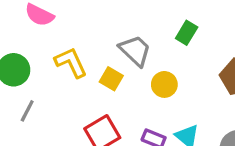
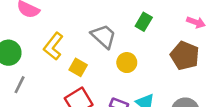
yellow L-shape: (71, 62) -> (53, 46), turned -116
yellow square: (111, 79) -> (78, 67), moved

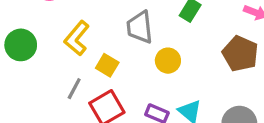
gray trapezoid: (104, 36) -> (140, 27), turned -140
gray line: (20, 85) -> (74, 89), moved

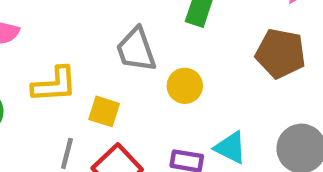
yellow L-shape: (77, 38) -> (54, 85), turned -120

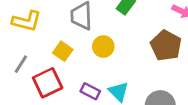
yellow square: (104, 111) -> (63, 51), moved

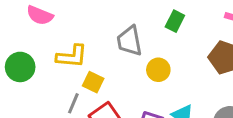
yellow square: (63, 51) -> (93, 82), moved

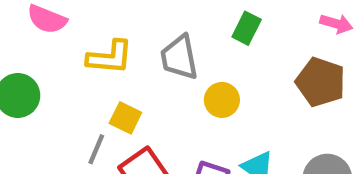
yellow L-shape: (72, 56) -> (110, 57), moved

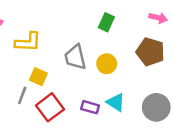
gray trapezoid: (179, 57) -> (75, 57), moved
yellow circle: (222, 100) -> (107, 64), moved

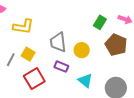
green rectangle: (106, 22) -> (100, 22), moved
gray line: (22, 95) -> (11, 60), moved
purple rectangle: (90, 107) -> (61, 67), moved

